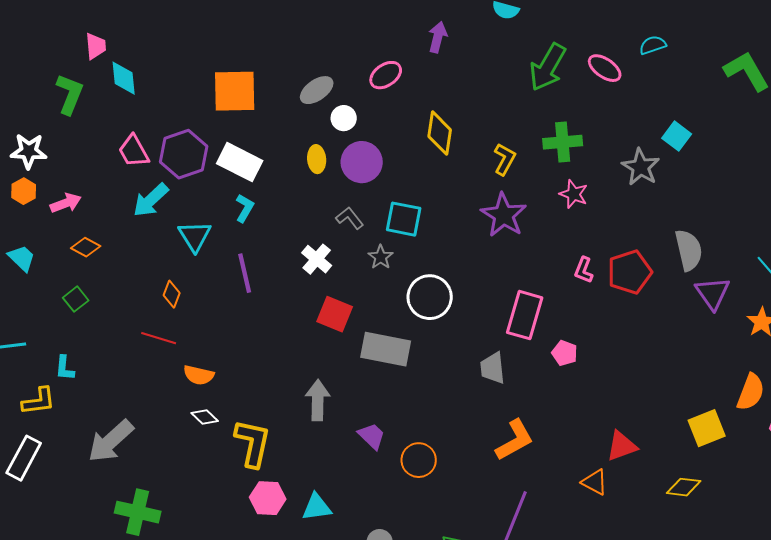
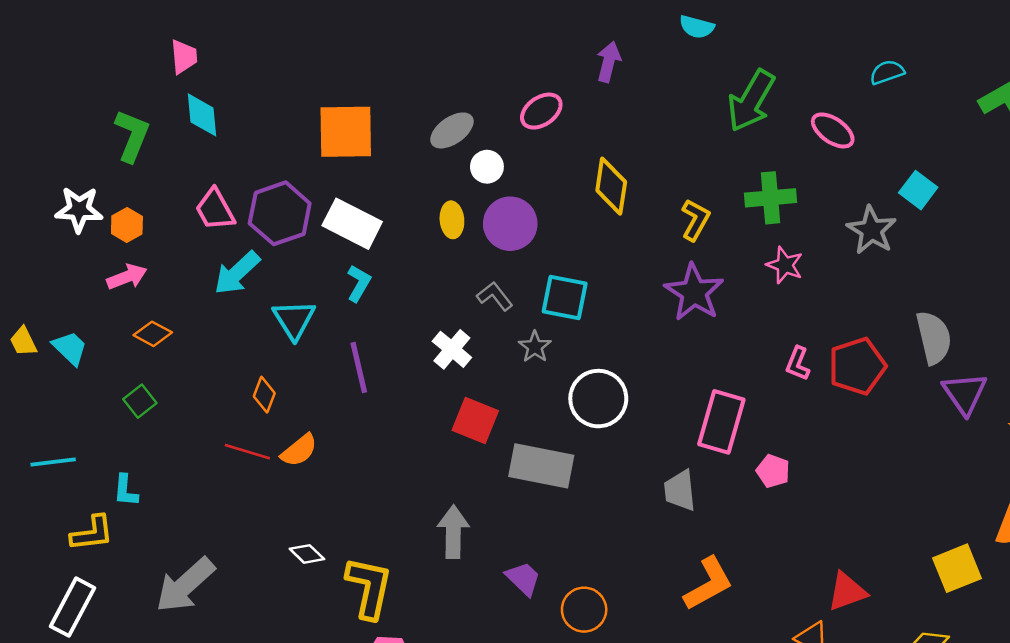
pink trapezoid: (96, 46) -> (184, 57), moved
pink ellipse: (605, 68) -> (833, 130), moved
orange hexagon: (24, 191) -> (127, 225), moved
orange semicircle: (199, 375) -> (299, 450), moved, turned -52

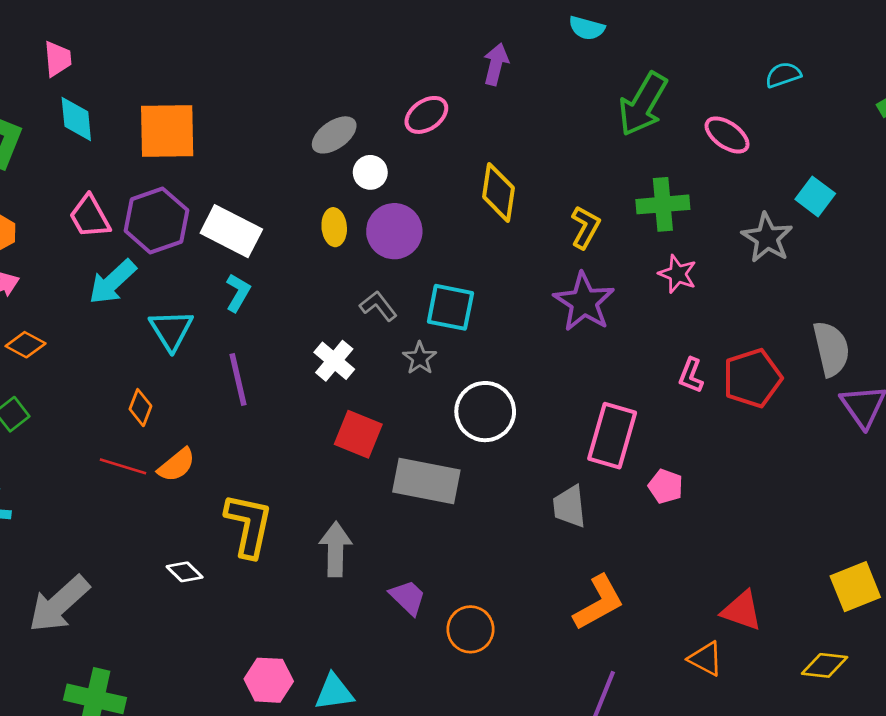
orange square: (346, 132) -> (167, 131), moved
yellow L-shape: (369, 588) -> (249, 525), moved
red triangle: (847, 591) -> (742, 611), turned 39

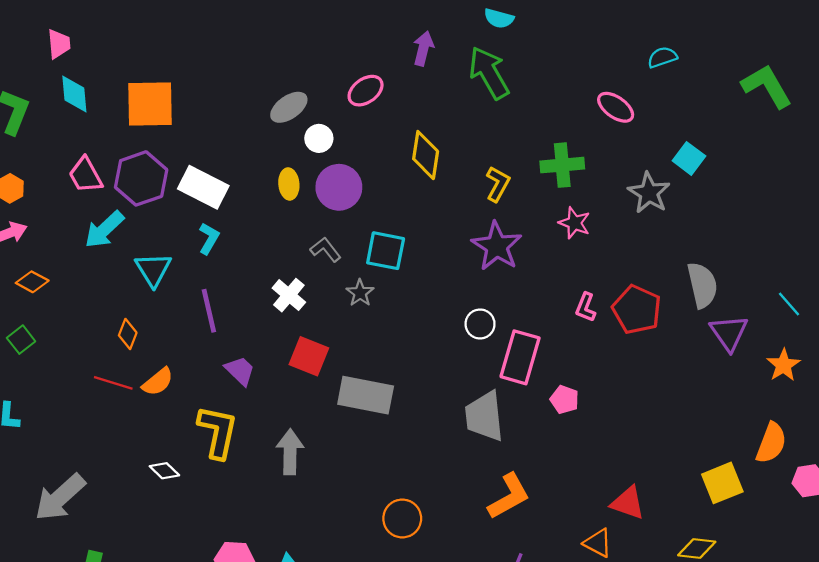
green arrow: (643, 104) -> (489, 73), moved, turned 120
red pentagon: (752, 378) -> (637, 310), turned -30
white circle: (485, 412) -> (480, 324), moved, size x0.6
gray trapezoid: (569, 506) -> (484, 416), size x1.4
purple trapezoid: (408, 597) -> (240, 371), moved

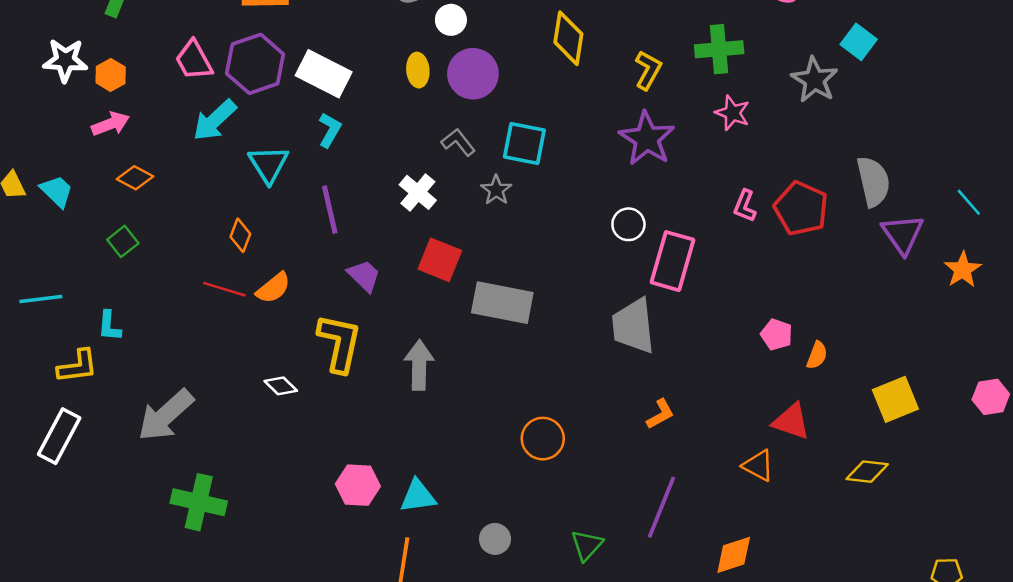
pink pentagon: (564, 400) -> (777, 334), moved
orange semicircle: (771, 443) -> (817, 355), moved, size x0.6
orange L-shape: (509, 496) -> (660, 414), size x0.6

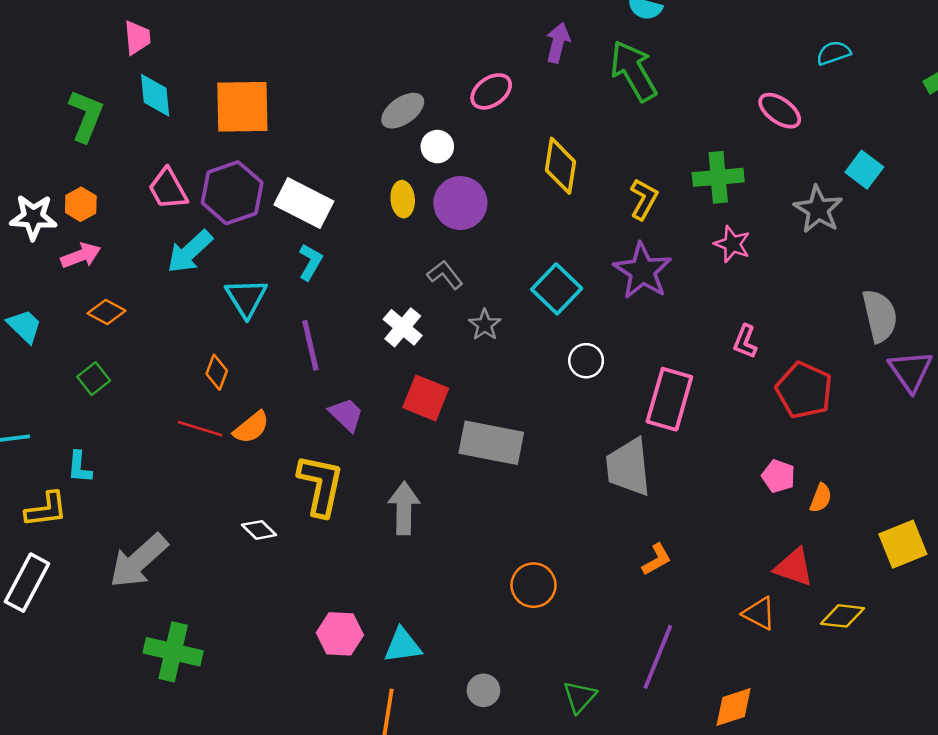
white star: (65, 60) -> (33, 217), moved
cyan square: (524, 143) -> (557, 289), moved, turned 33
red pentagon: (801, 208) -> (804, 390), moved
white circle: (628, 224) -> (586, 361), moved
yellow diamond: (867, 472) -> (843, 616), moved

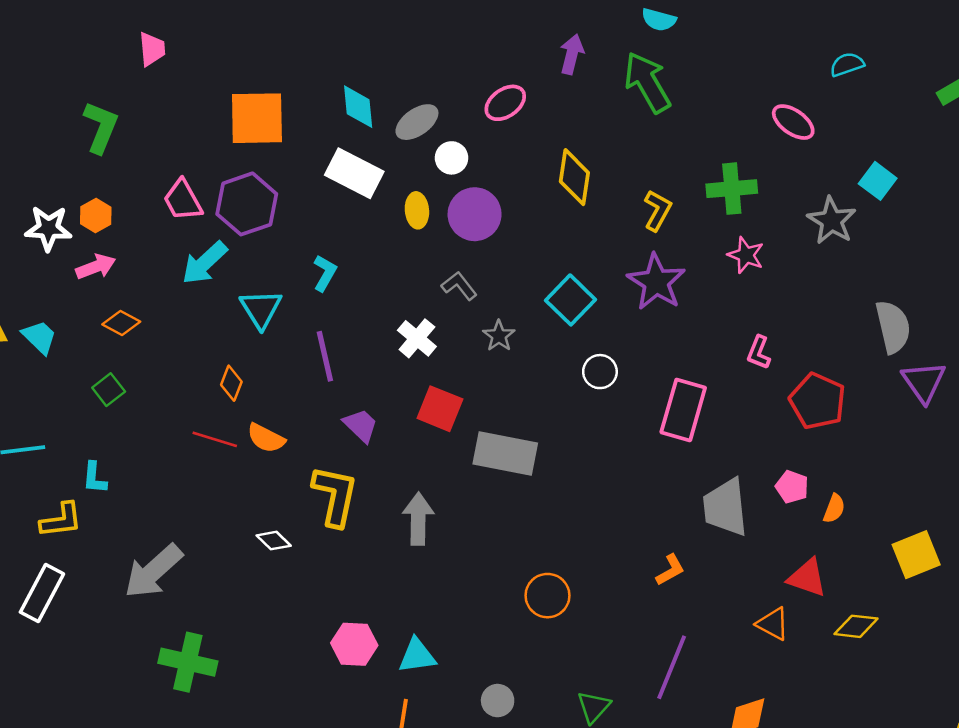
cyan diamond: (155, 95) -> (358, 107), moved
white rectangle: (304, 203) -> (354, 173), moved
orange semicircle: (251, 427) -> (266, 438), turned 66
gray trapezoid: (628, 467) -> (725, 507), moved

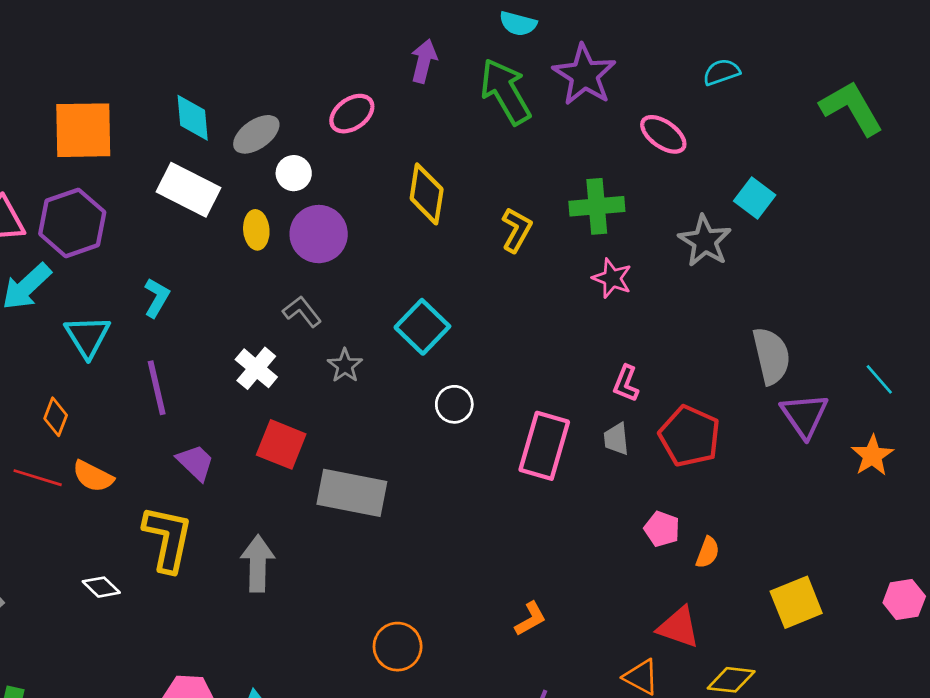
purple star: (656, 282) -> (584, 75), moved
gray trapezoid: (725, 507) -> (616, 439), moved, size x0.5

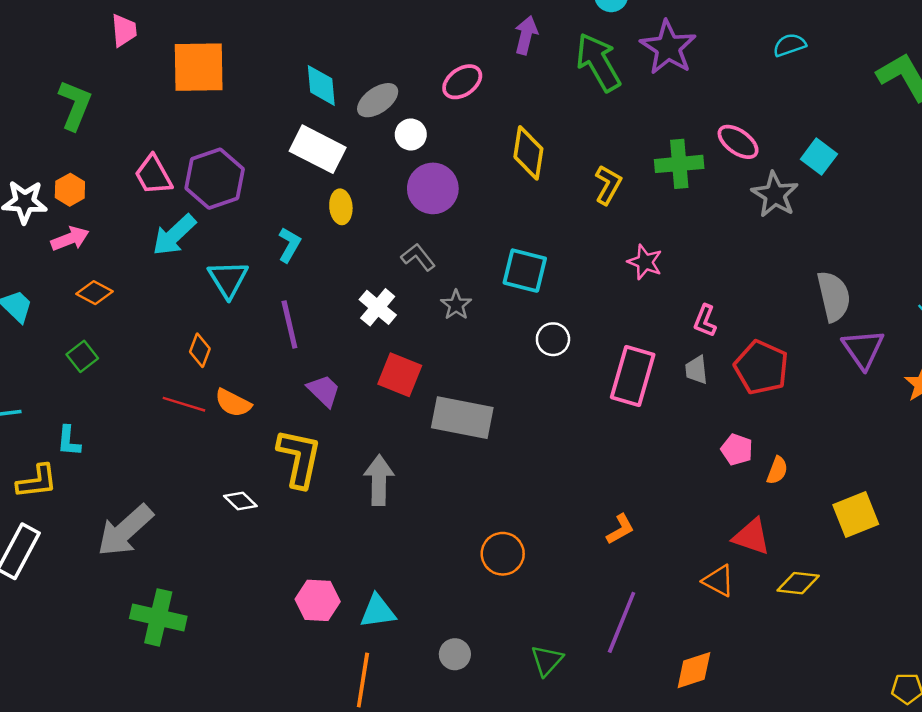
orange square: (83, 130) -> (199, 67), moved
pink ellipse: (663, 134) -> (738, 142), moved
yellow ellipse: (256, 230) -> (341, 207), moved
pink star: (612, 278) -> (645, 262), moved
cyan square: (422, 327) -> (525, 271), turned -30

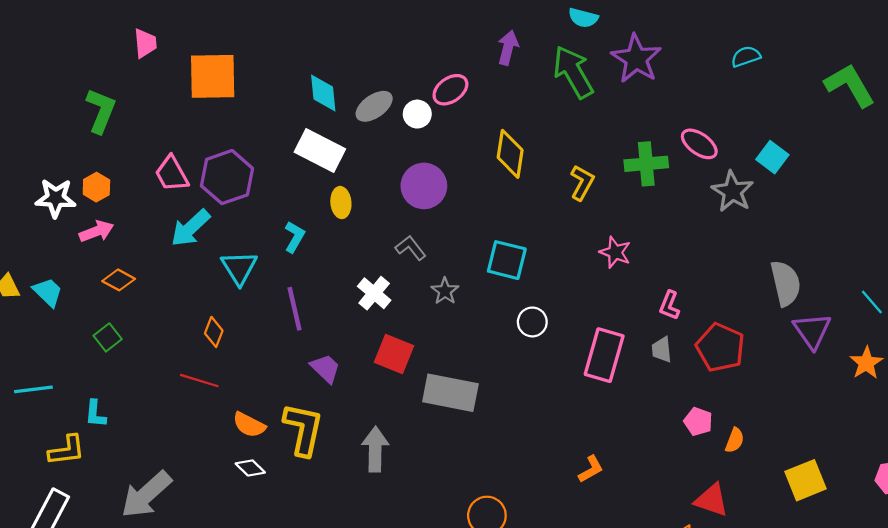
white circle: (411, 134) -> (417, 114), moved
orange semicircle: (233, 403) -> (249, 425), moved
orange L-shape: (620, 529) -> (591, 469), moved

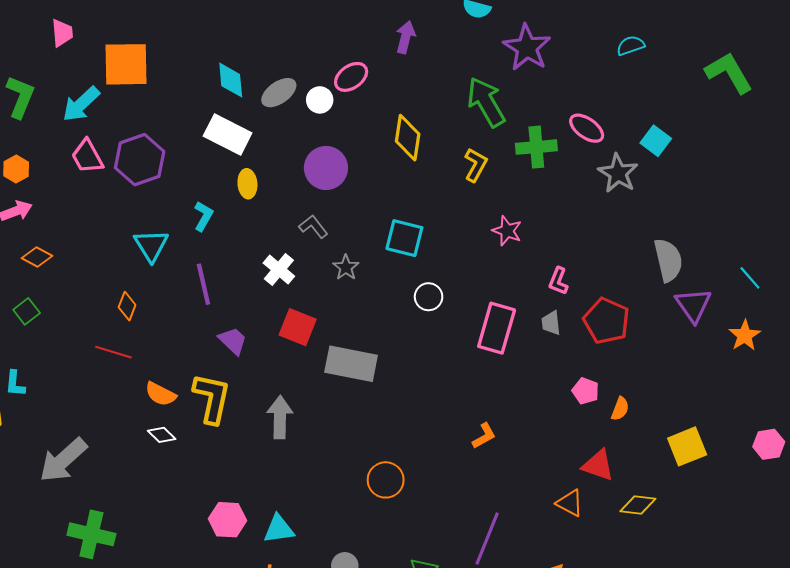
green arrow: (573, 72) -> (486, 102), moved
cyan arrow: (190, 228) -> (81, 104), moved

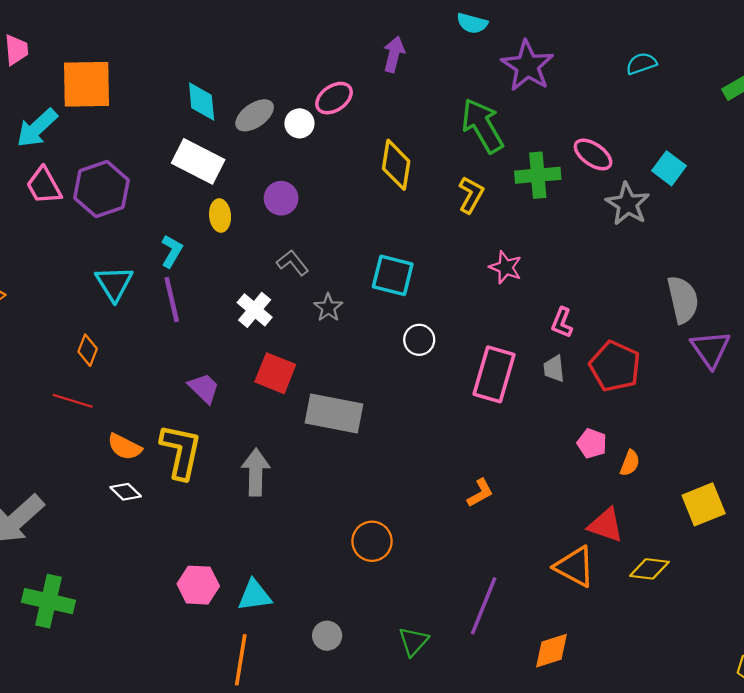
purple circle: (326, 168) -> (281, 198), moved, size x0.7
purple line: (203, 284) -> (172, 300), moved
orange triangle: (570, 503) -> (575, 567), size x1.4

